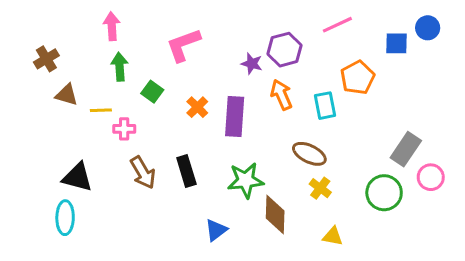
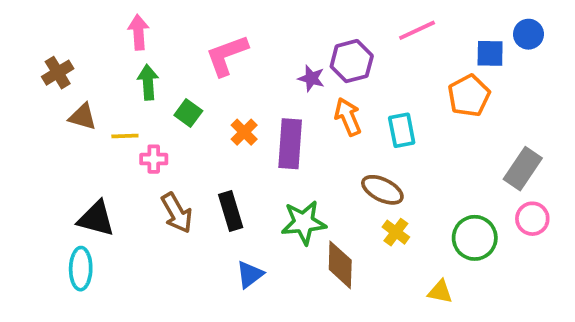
orange pentagon: (358, 78) -> (469, 96), moved
gray rectangle: (406, 149) -> (523, 169), moved
blue triangle: (216, 230) -> (250, 274), moved
yellow triangle: (333, 236) -> (440, 292), moved

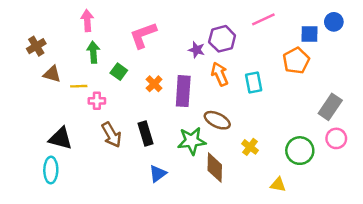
brown ellipse: (382, 190) -> (217, 120), moved

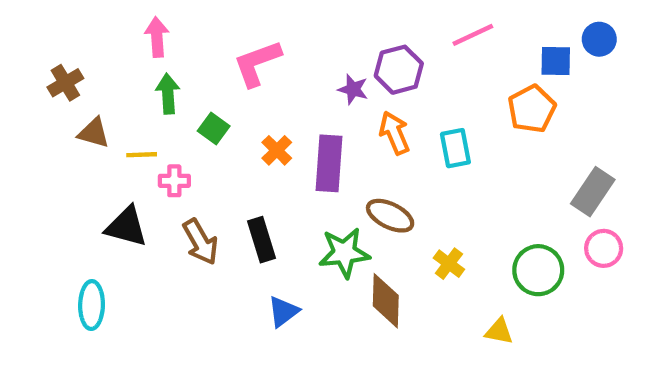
black triangle: (61, 138) -> (126, 227), moved

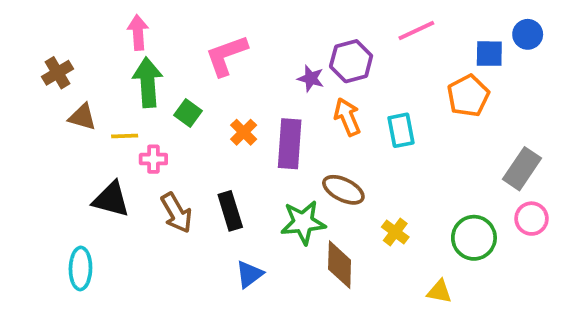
green arrow: (168, 94) -> (148, 82), size x1.4

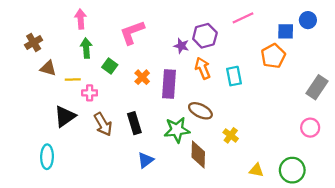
green arrow: (148, 82) -> (86, 48), size x0.7
gray rectangle: (522, 169) -> (317, 87), moved
black triangle: (111, 199) -> (65, 116), turned -50
green circle: (474, 238) -> (292, 170), moved

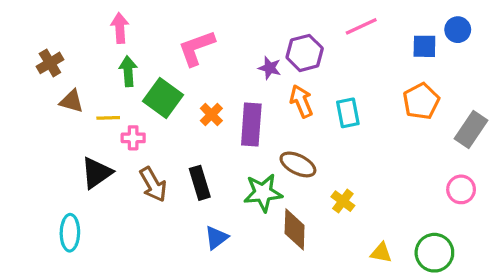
orange pentagon: (273, 56) -> (421, 101), moved
green square: (110, 66) -> (163, 98), size x1.6

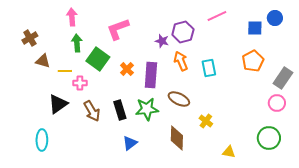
pink circle: (461, 189) -> (277, 103), moved
green star: (263, 193) -> (147, 109), moved
green circle: (434, 253) -> (269, 138), moved

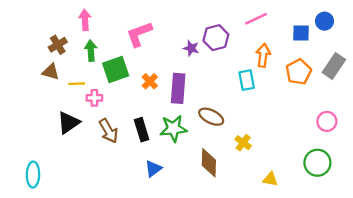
brown cross: (30, 38) -> (58, 45), moved
green square: (98, 59) -> (116, 69), turned 35
orange arrow: (181, 61) -> (263, 55), moved, turned 30
gray rectangle: (283, 78) -> (334, 66), moved
cyan ellipse: (42, 140) -> (33, 175), moved

